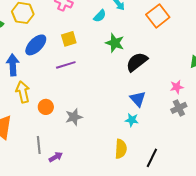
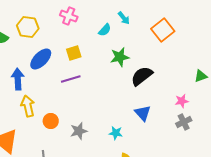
green star: (115, 43) -> (120, 57), turned -30
cyan star: (132, 120) -> (116, 133), moved

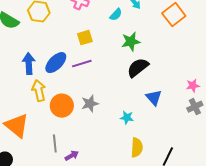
blue ellipse: (41, 59) -> (56, 63), moved
black semicircle: (142, 76) -> (138, 68), moved
orange circle: (51, 121) -> (62, 106), size x1.5
gray star: (79, 131) -> (90, 104), moved

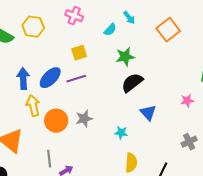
gray cross: (195, 107) -> (189, 142), moved

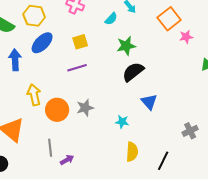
blue ellipse: (50, 78) -> (42, 43), moved
blue arrow: (23, 79) -> (15, 60), moved
pink star: (187, 101) -> (186, 37), moved

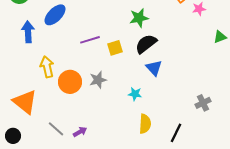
yellow square: (80, 42) -> (115, 48), moved
blue triangle: (149, 102) -> (154, 68), moved
gray line: (50, 148) -> (56, 129), moved, turned -42

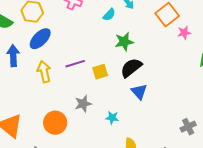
yellow arrow: (47, 67) -> (44, 72), moved
orange circle: (70, 82) -> (55, 123), moved
cyan star: (135, 94) -> (112, 118), moved

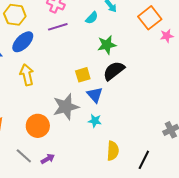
purple line: (75, 64) -> (58, 27), moved
blue triangle: (139, 92) -> (95, 95), moved
gray star: (83, 104) -> (66, 107), size x1.5

